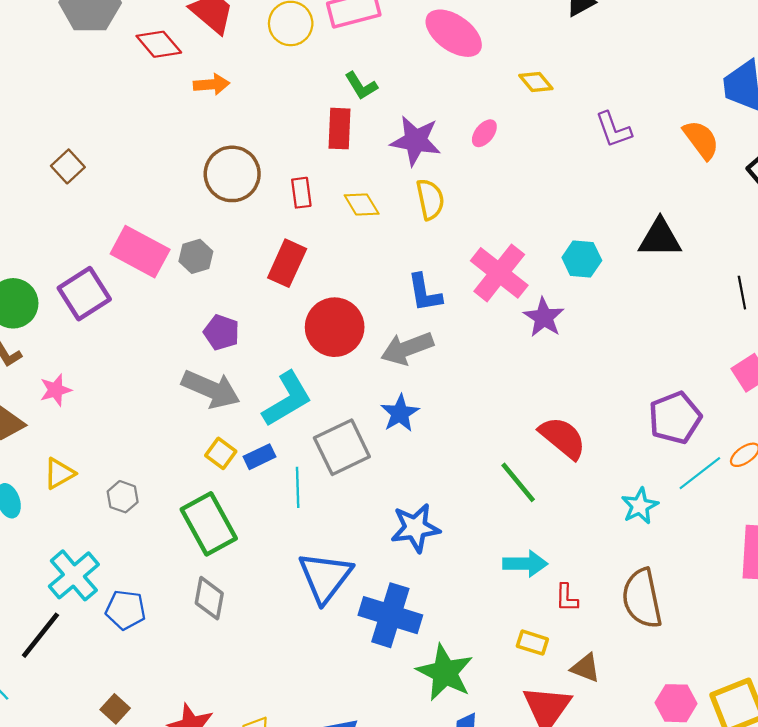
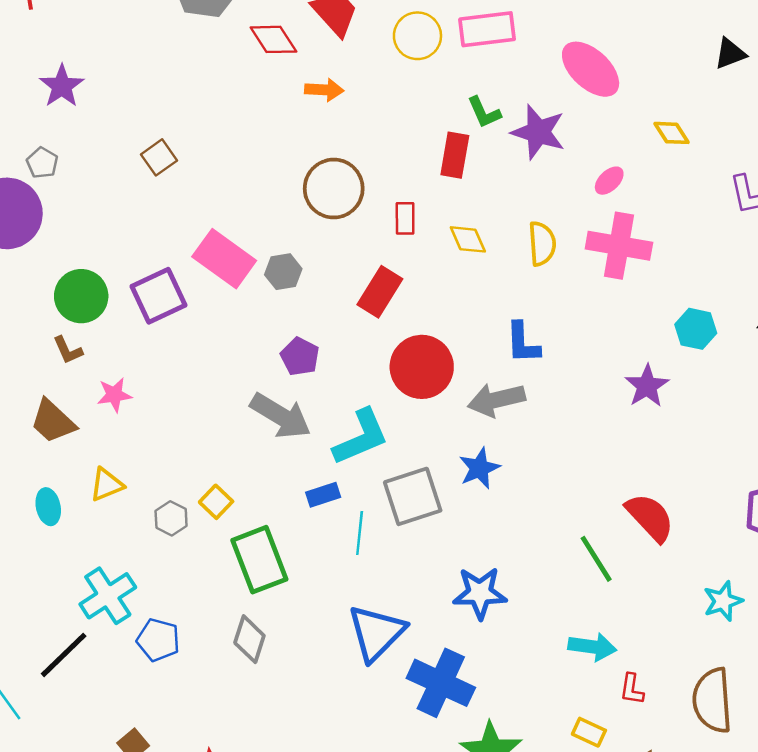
purple star: (416, 141) -> (538, 132), moved
pink cross: (499, 273) -> (619, 246), moved, turned -36
yellow square: (221, 453) -> (216, 502), moved

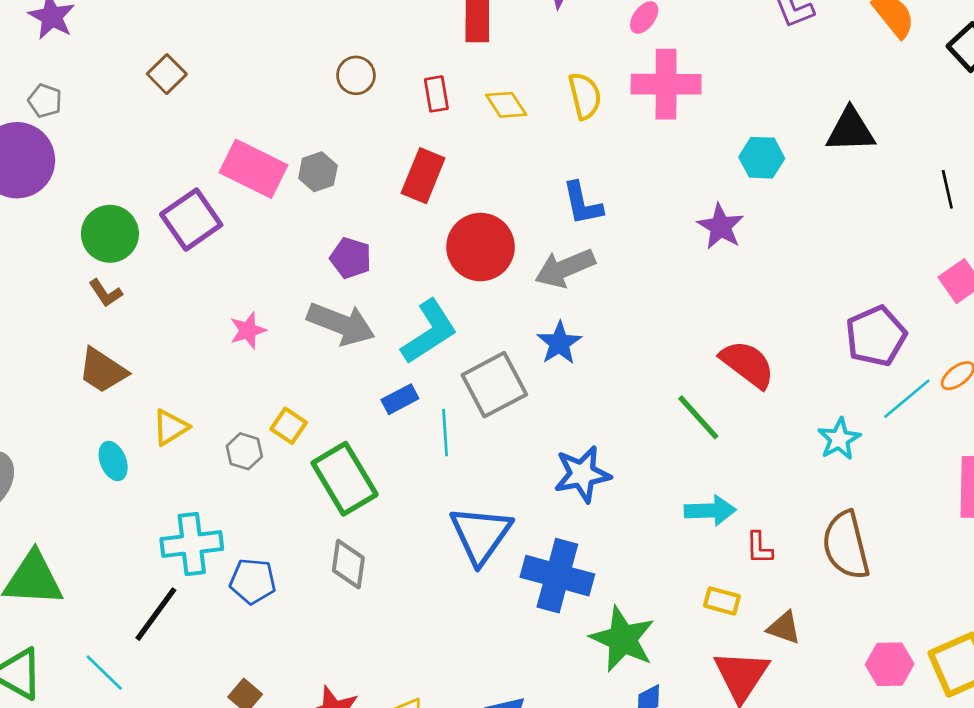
brown circle: (334, 189) -> (356, 75), size x0.6
pink star: (114, 395) -> (248, 330), moved
cyan cross: (108, 596) -> (192, 544), turned 36

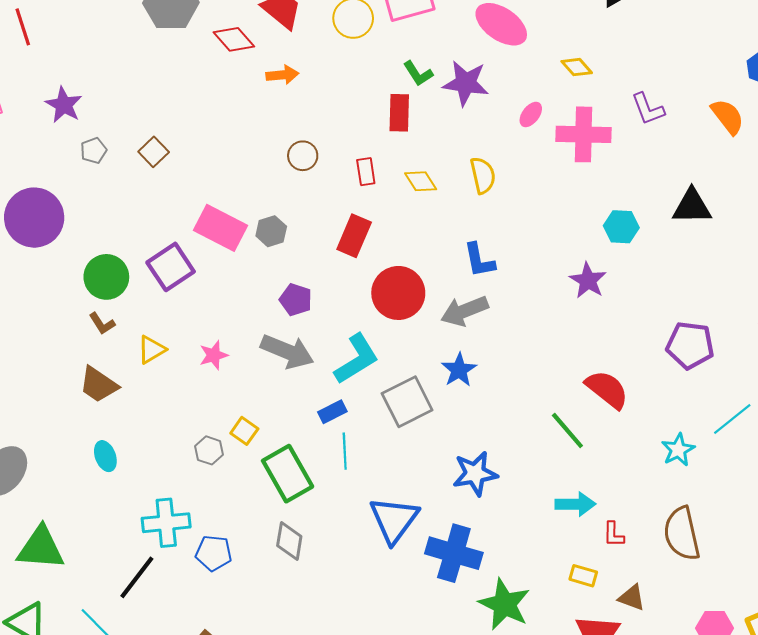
pink cross: (666, 84) -> (583, 134), moved
gray pentagon: (45, 101) -> (94, 151), moved, turned 30
purple pentagon: (876, 336) -> (690, 345), moved, turned 30
yellow triangle: (170, 427) -> (152, 350), moved
cyan line: (445, 433) -> (345, 451), moved

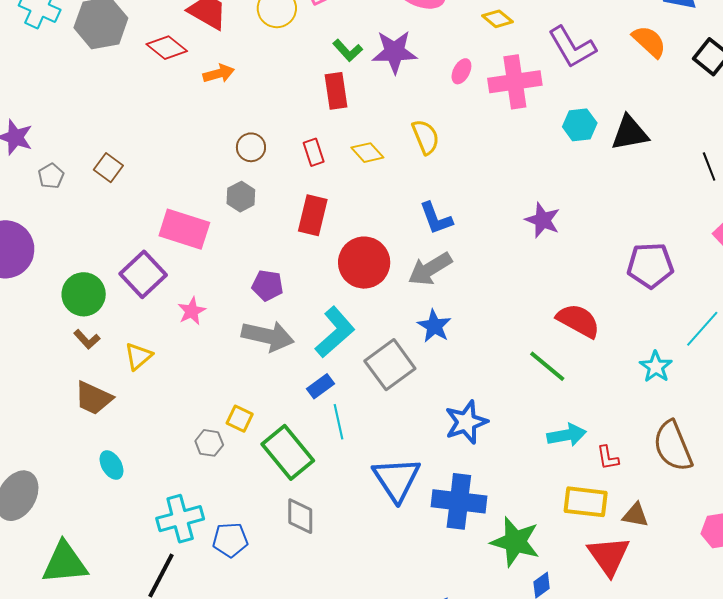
purple L-shape: (648, 109) -> (572, 47), size x1.4
cyan hexagon: (621, 227) -> (580, 125), moved
gray hexagon: (271, 231) -> (241, 197), moved
pink star: (214, 355) -> (192, 311), moved
yellow rectangle: (583, 576) -> (586, 502), size x1.6

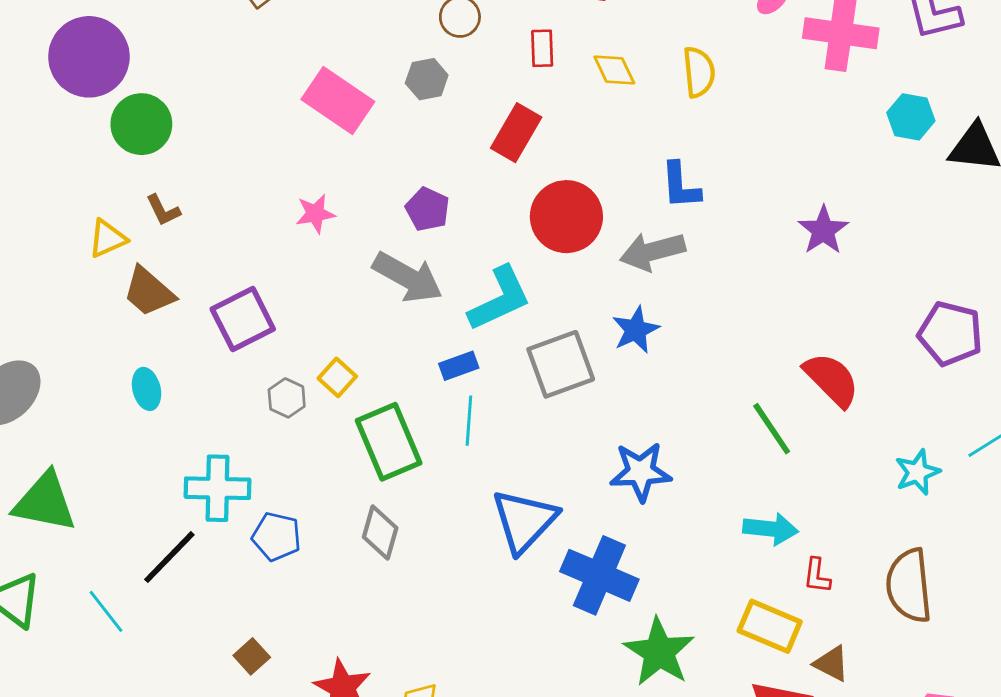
purple square: (143, 274) -> (243, 319), moved
green circle: (84, 294) -> (141, 124), moved
yellow triangle: (138, 356) -> (107, 239), moved

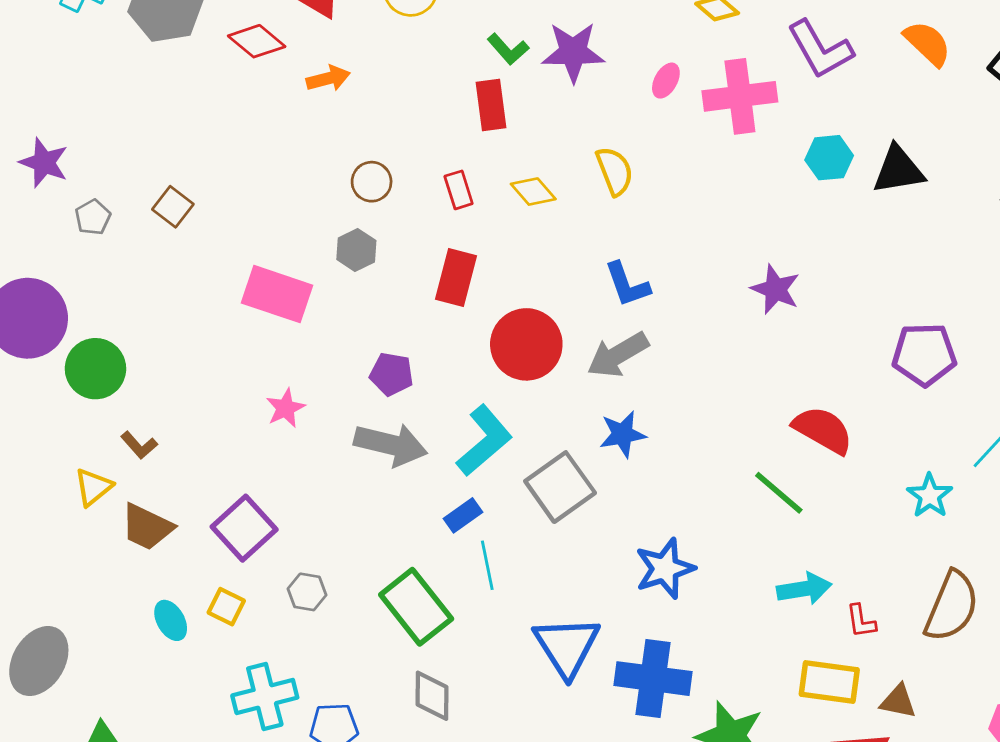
blue star: (636, 330) -> (623, 434), turned 30
yellow square: (337, 377) -> (226, 607), moved
brown semicircle: (909, 586) -> (952, 606), turned -136

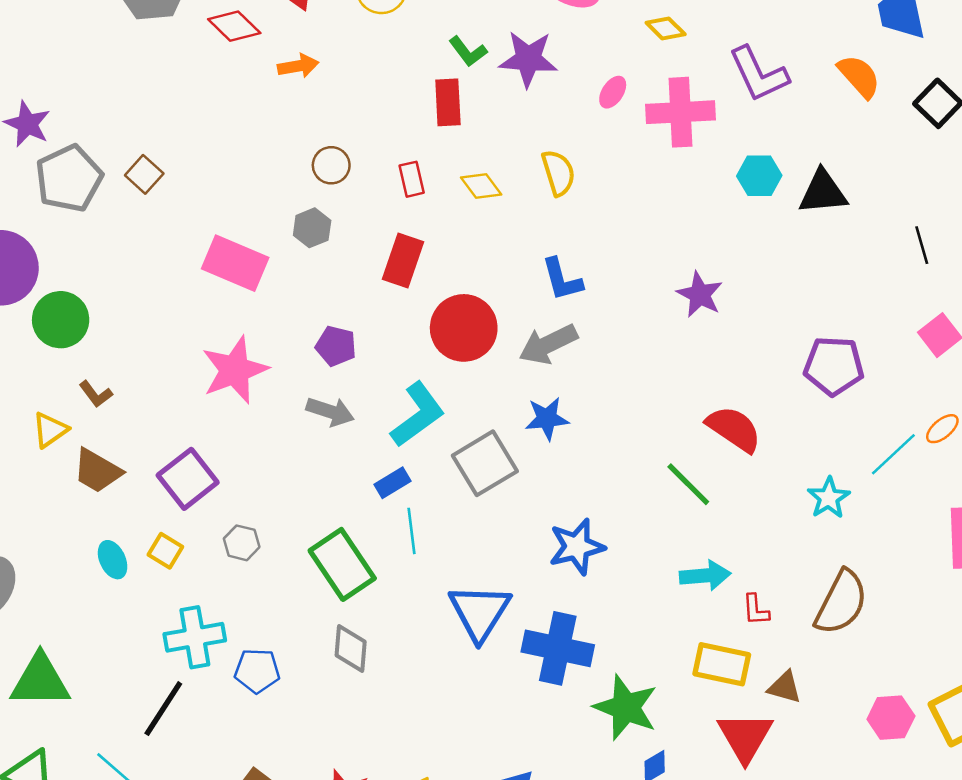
gray pentagon: (93, 217) -> (69, 178), size x2.0
pink star: (285, 408) -> (235, 370), size x1.8
gray arrow: (391, 445) -> (330, 412), size x0.7

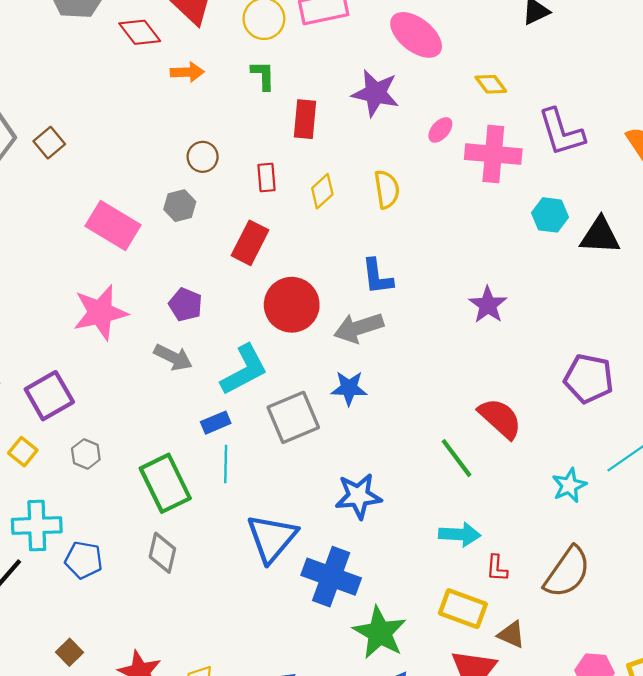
green L-shape: (468, 51) -> (263, 75), moved, turned -152
yellow diamond: (481, 186) -> (322, 191), turned 76

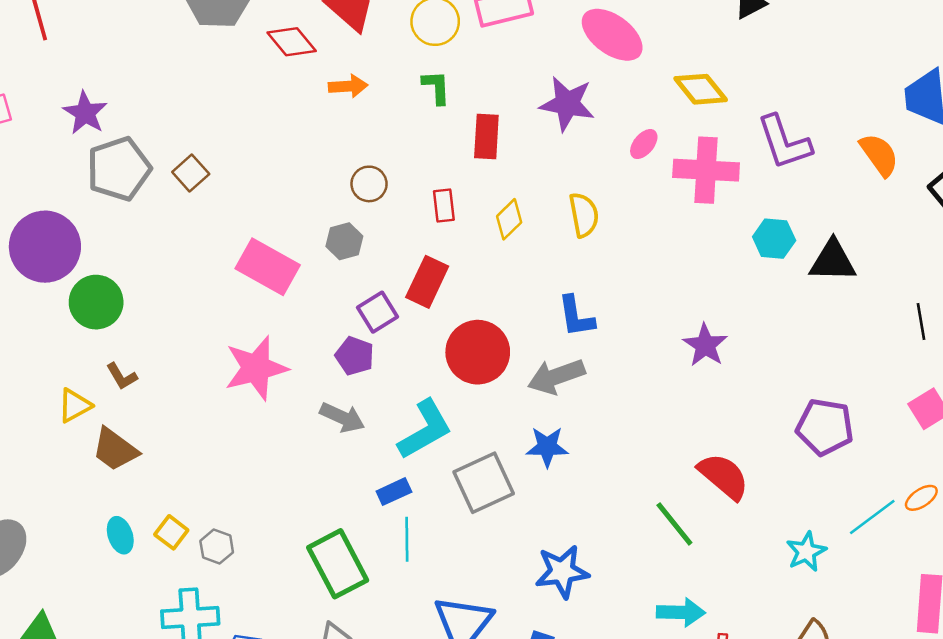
yellow diamond: (491, 84) -> (701, 89), size x1.4
purple square: (49, 396) -> (378, 312), moved, size x0.7
gray hexagon: (86, 454) -> (217, 547), moved

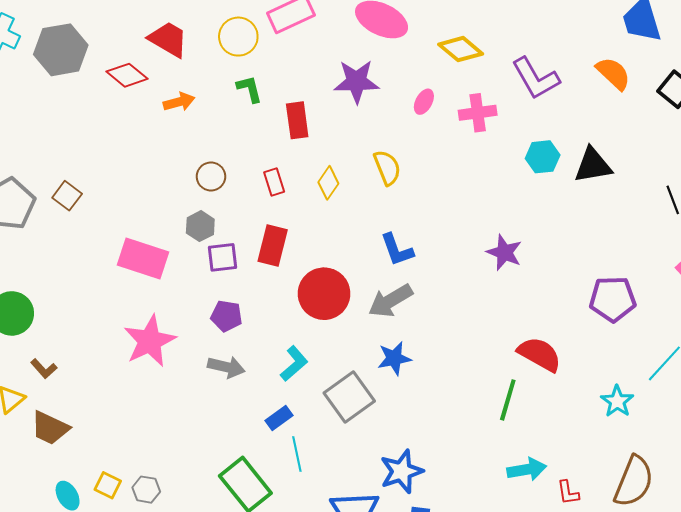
pink cross: (706, 170) -> (478, 113), size x0.7
purple square: (378, 312) -> (222, 257), moved, turned 36
cyan L-shape: (425, 429) -> (294, 364), size x0.7
green line: (674, 524) -> (508, 400), turned 66
blue star: (562, 572) -> (402, 471), moved

